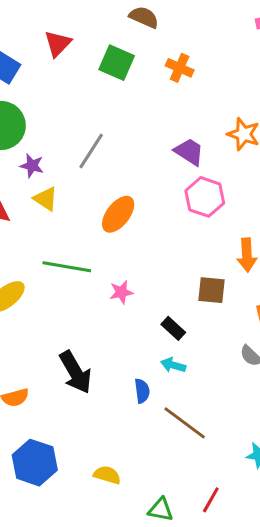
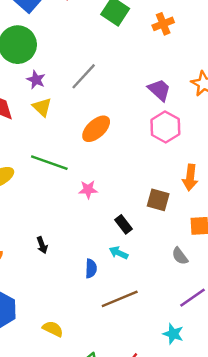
orange cross: (180, 68) -> (163, 24), turned 35
black arrow: (75, 372) -> (42, 245), size x0.5
brown line: (185, 423) -> (120, 299), turned -69

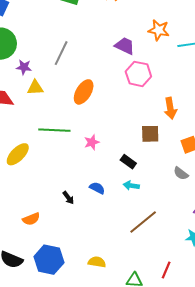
yellow triangle: (42, 107) -> (35, 88), turned -30
blue semicircle: (91, 269) -> (97, 188), moved, turned -49

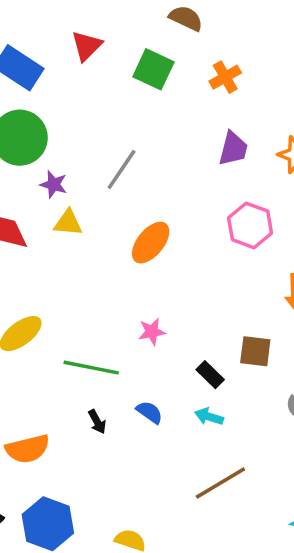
purple trapezoid: (125, 46) -> (233, 149), moved, turned 70
green line: (54, 130) -> (91, 368), moved
brown square: (150, 134) -> (255, 351), moved
orange semicircle: (31, 219) -> (28, 449), size x1.4

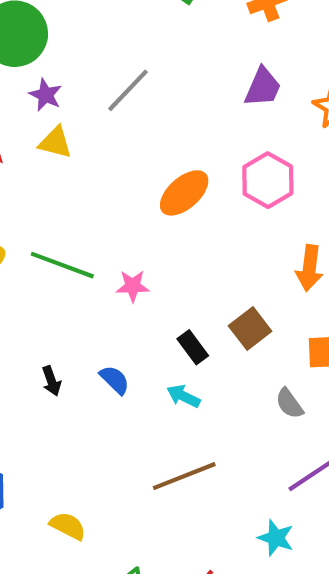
orange ellipse: (151, 243) -> (184, 193), moved
brown square: (255, 351) -> (250, 328), turned 36
green line: (91, 368) -> (62, 265), moved

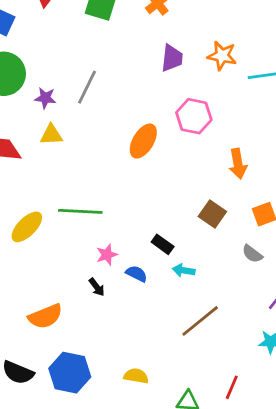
purple star: (46, 95) -> (45, 98), moved
pink star: (133, 286) -> (107, 255), moved
black rectangle: (193, 347) -> (163, 244), moved

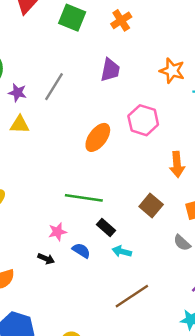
purple trapezoid: (172, 58) -> (110, 70), moved
green line: (80, 211) -> (84, 198), moved
black arrow: (97, 287) -> (46, 259), turned -35

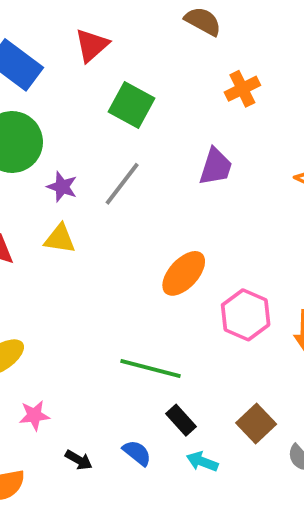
green square: (72, 18) -> (131, 105), moved
pink hexagon: (143, 120) -> (246, 315), moved
brown square: (151, 205) -> (256, 424), moved
pink star: (57, 232) -> (34, 415), moved

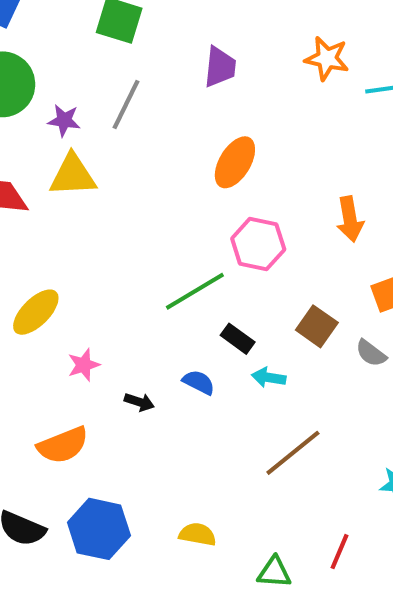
yellow triangle: (60, 239) -> (73, 175), size x1.4
orange ellipse: (184, 273) -> (235, 162), moved
pink hexagon: (246, 315) -> (258, 244), moved
green line: (150, 368) -> (195, 291), turned -34

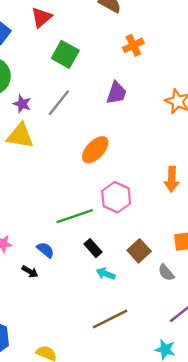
orange ellipse: (235, 162) -> (95, 150), moved
orange arrow: (350, 219) -> (172, 179), moved
blue semicircle: (199, 382) -> (45, 250), moved

